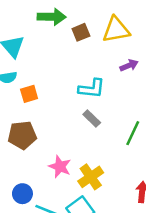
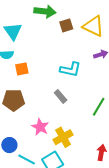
yellow triangle: (116, 30) -> (93, 26), turned 30
gray rectangle: (92, 118) -> (61, 96), moved

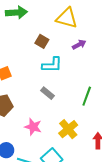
brown square: (66, 25) -> (42, 41), moved, turned -32
yellow cross: (63, 137) -> (68, 129), moved

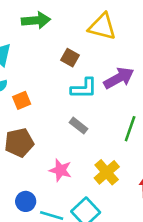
purple arrow: (79, 44) -> (119, 78), moved, size x1.6

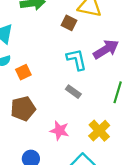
brown square: (70, 58) -> (69, 23), moved
cyan L-shape: (84, 88) -> (77, 59), turned -100

